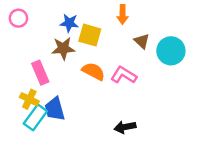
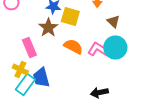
brown star: (63, 48) -> (48, 28), turned -30
cyan circle: (171, 51) -> (115, 48), moved

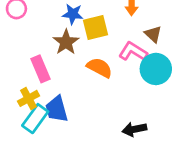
yellow square: (70, 16) -> (96, 27), turned -30
pink L-shape: (98, 50) -> (133, 52), moved
yellow cross: (20, 70) -> (28, 98), turned 35

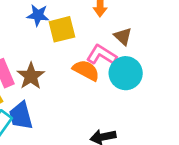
brown star: (66, 42) -> (31, 76), moved
orange semicircle: (100, 68) -> (86, 70), moved

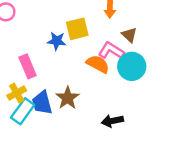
blue star: (38, 15) -> (57, 41), moved
brown star: (31, 76) -> (68, 98), moved

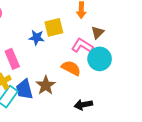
brown triangle: (129, 35) -> (98, 32), turned 32
orange semicircle: (98, 64) -> (71, 68), moved

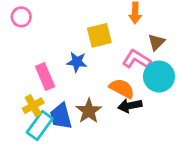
blue star: (37, 38) -> (77, 62), moved
black arrow: (83, 105) -> (130, 106), moved

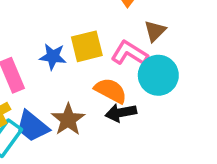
yellow square: (99, 35) -> (87, 46), moved
blue trapezoid: (61, 116) -> (32, 126), turned -36

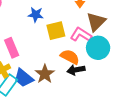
brown triangle: (155, 31) -> (96, 22), size x1.5
blue star: (53, 57) -> (36, 15), moved

